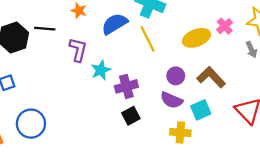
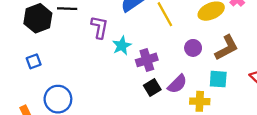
brown L-shape: (211, 77) -> (227, 48), turned 108
purple semicircle: (172, 100) -> (177, 84), moved, turned -65
cyan square: (201, 110) -> (218, 79), turned 30

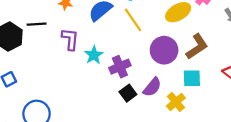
purple circle: (193, 48) -> (164, 50), size x1.6
yellow cross: (200, 101) -> (176, 102), turned -36

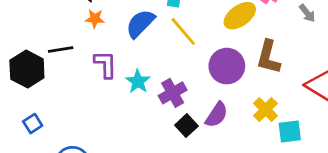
brown L-shape: (197, 47) -> (268, 57), turned 144
cyan square: (192, 78) -> (290, 132), moved
yellow cross: (176, 102) -> (265, 109), moved

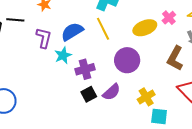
blue semicircle: (140, 24) -> (72, 32), moved
brown L-shape: (268, 57) -> (175, 58), moved

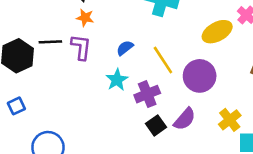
yellow line: (103, 29) -> (163, 60), moved
blue semicircle: (72, 32) -> (125, 48), size x0.6
purple L-shape: (44, 38) -> (81, 47), moved

